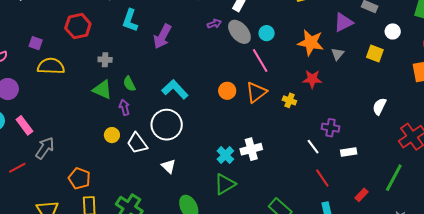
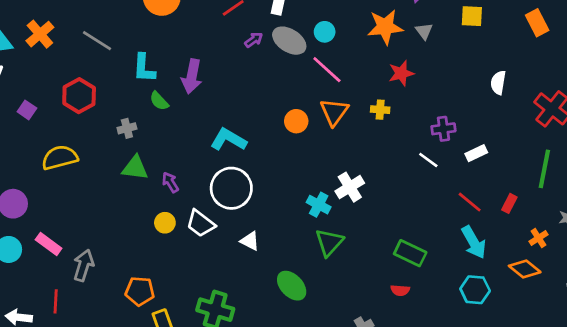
purple square: (36, 43) -> (27, 110), moved, turned 32
green semicircle: (129, 84) -> (159, 101), moved
red line: (17, 168) -> (56, 301), turned -42
red line: (322, 178) -> (470, 202), moved

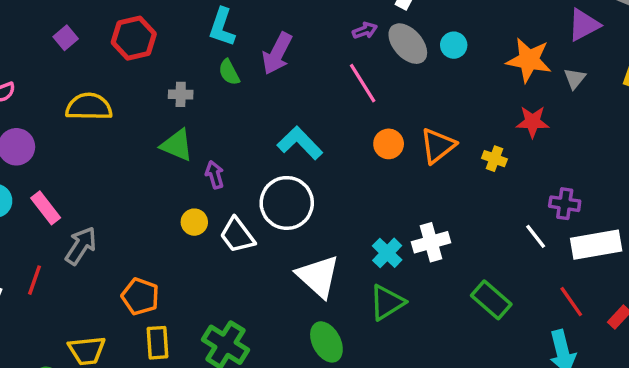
pink line: (327, 70) -> (363, 83), moved
white rectangle: (476, 153) -> (596, 245), size x1.8
white triangle: (250, 241) -> (318, 276), moved, size x1.8
green rectangle: (410, 253) -> (491, 300), moved

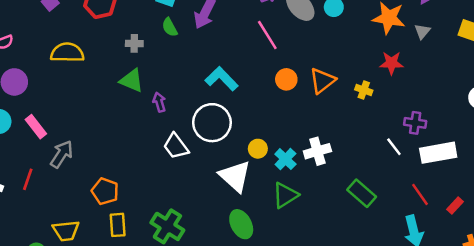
yellow circle: (194, 222) -> (258, 149), moved

